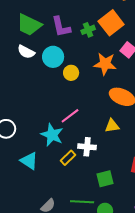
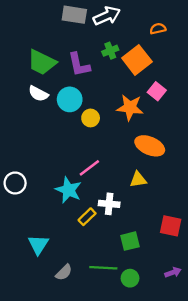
green cross: (88, 30) -> (110, 51), moved
cyan triangle: (29, 161) -> (38, 245), moved, turned 30

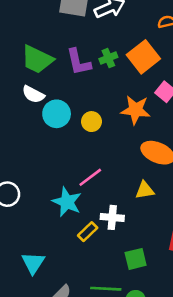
green cross: (110, 51) -> (108, 58), moved
cyan circle: (70, 99) -> (57, 114), moved

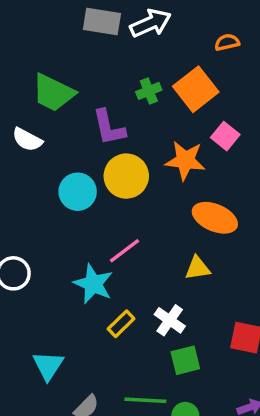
purple L-shape: (79, 62) -> (109, 127), moved
white semicircle: (33, 94) -> (27, 140), moved
cyan circle: (57, 114) -> (78, 192), moved
yellow circle: (92, 122) -> (126, 176), size x1.6
white cross: (112, 217) -> (170, 320), moved, turned 30

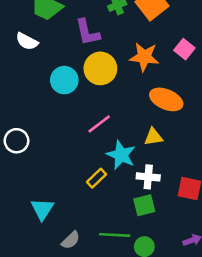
pink square: (225, 136) -> (184, 49), moved
cyan star: (93, 284) -> (121, 155), moved
white cross: (170, 320) -> (148, 177), moved, turned -30

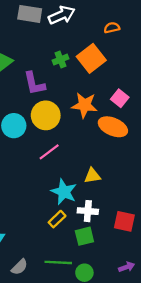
orange ellipse: (166, 99) -> (113, 127), moved
pink line: (99, 124) -> (49, 152), moved
yellow rectangle: (97, 178) -> (57, 219), moved

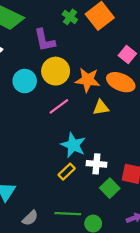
green cross: (61, 60) -> (70, 17), turned -32
orange star: (84, 105) -> (88, 80), moved
yellow triangle: (92, 176) -> (101, 108), moved
green square: (84, 236) -> (110, 188), moved, turned -30

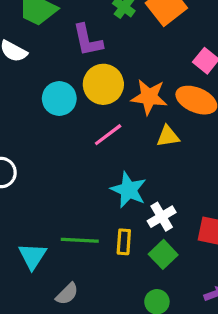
white cross: (96, 164) -> (162, 217), turned -36
yellow rectangle: (67, 172) -> (124, 242), moved, turned -42
green square: (110, 188) -> (163, 254), moved
green line: (68, 214) -> (80, 240), moved

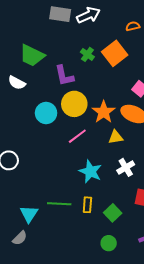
orange star: (149, 97) -> (104, 112), turned 30
white cross: (162, 217) -> (126, 167), moved
gray semicircle: (67, 294) -> (20, 238), moved

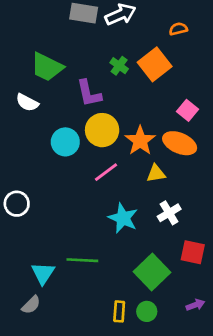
yellow rectangle: (87, 205) -> (119, 311), moved
green square: (113, 213) -> (152, 272), size x1.5

